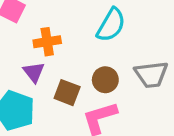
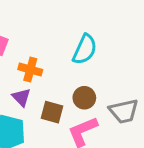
orange cross: (47, 42) -> (30, 70), turned 30
gray trapezoid: (151, 74) -> (124, 111), moved

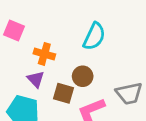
brown circle: (84, 98) -> (83, 76), moved

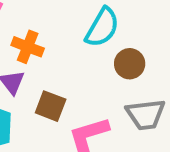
brown circle: (83, 76) -> (130, 64), moved

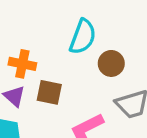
brown square: (51, 106) -> (49, 92), moved

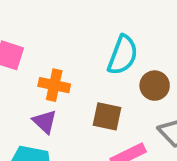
brown square: (49, 92) -> (107, 116), moved

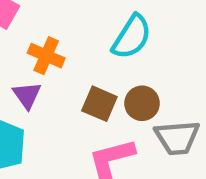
brown circle: (155, 86) -> (142, 103), moved

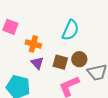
purple triangle: (27, 95) -> (37, 63), moved

